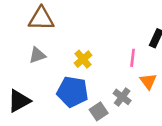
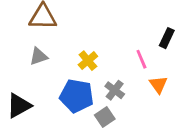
pink line: (133, 58) -> (141, 59), turned -30
gray cross: (122, 97) -> (115, 90), moved

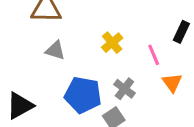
gray triangle: (39, 56) -> (55, 50), moved, turned 36
yellow cross: (88, 61) -> (112, 43), moved

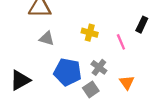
yellow cross: (112, 43) -> (90, 33), turned -35
orange triangle: (172, 83) -> (127, 82), moved

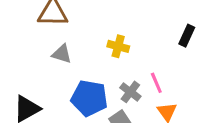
pink line: (121, 42) -> (156, 83), moved

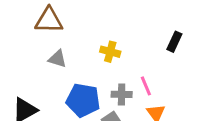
gray cross: (130, 92) -> (122, 94), turned -36

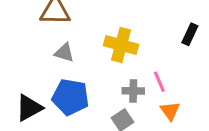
yellow cross: (110, 52) -> (121, 45), size x1.5
blue pentagon: (83, 100) -> (70, 97), moved

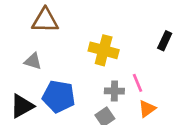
gray triangle: (64, 53) -> (33, 61), moved
orange triangle: (170, 111) -> (147, 109), turned 30

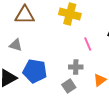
yellow cross: (104, 50) -> (70, 14), moved
pink line: (138, 83) -> (88, 44), moved

